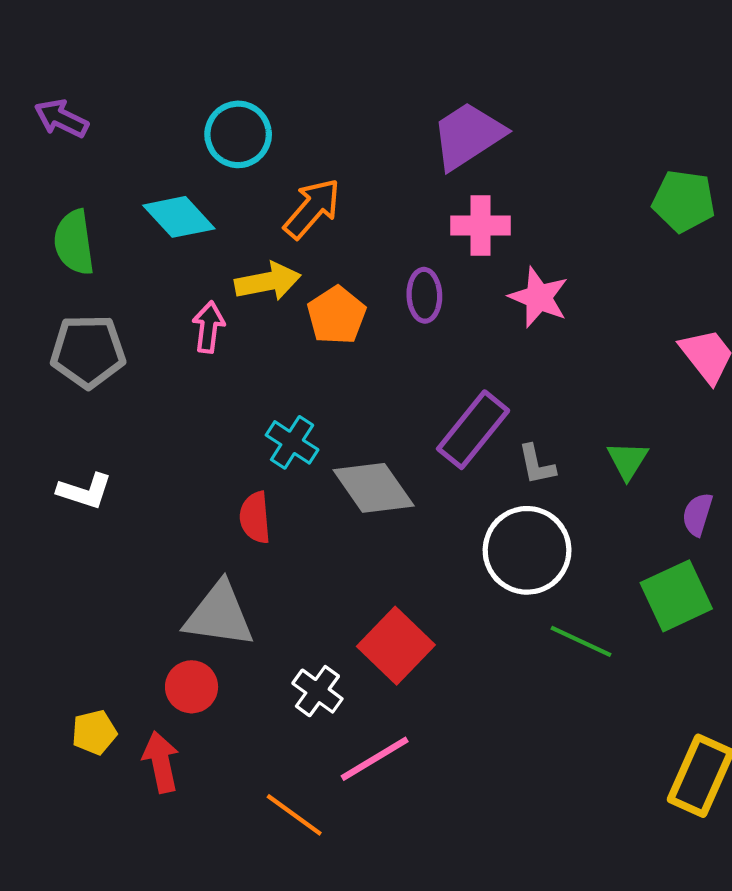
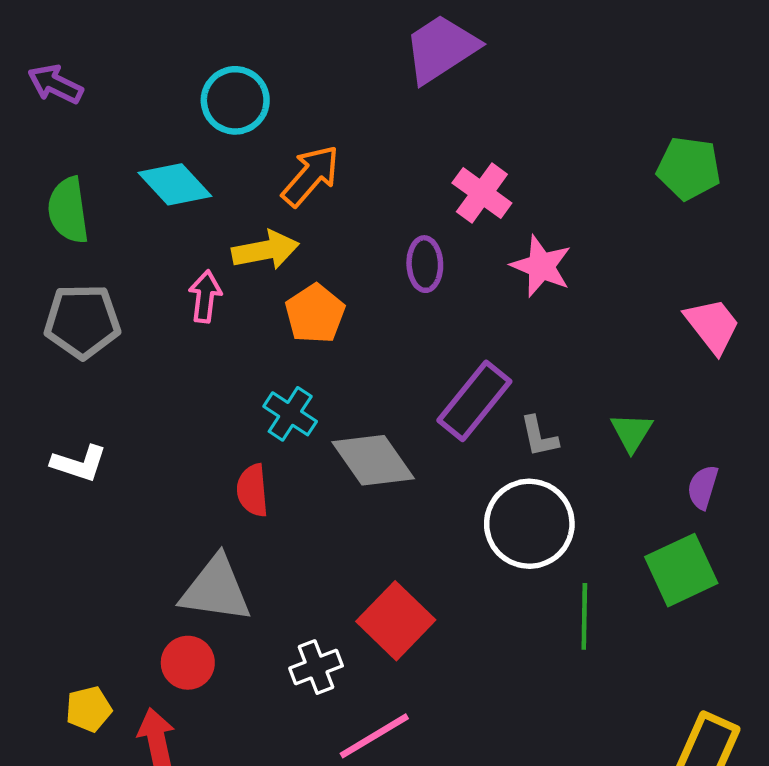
purple trapezoid: (468, 135) -> (441, 49), moved
pink cross: (480, 225) -> (482, 193), turned 36
orange pentagon: (337, 315) -> (315, 314), moved
green line: (581, 641) -> (584, 616), turned 66
white cross: (317, 691) -> (316, 667), turned 33

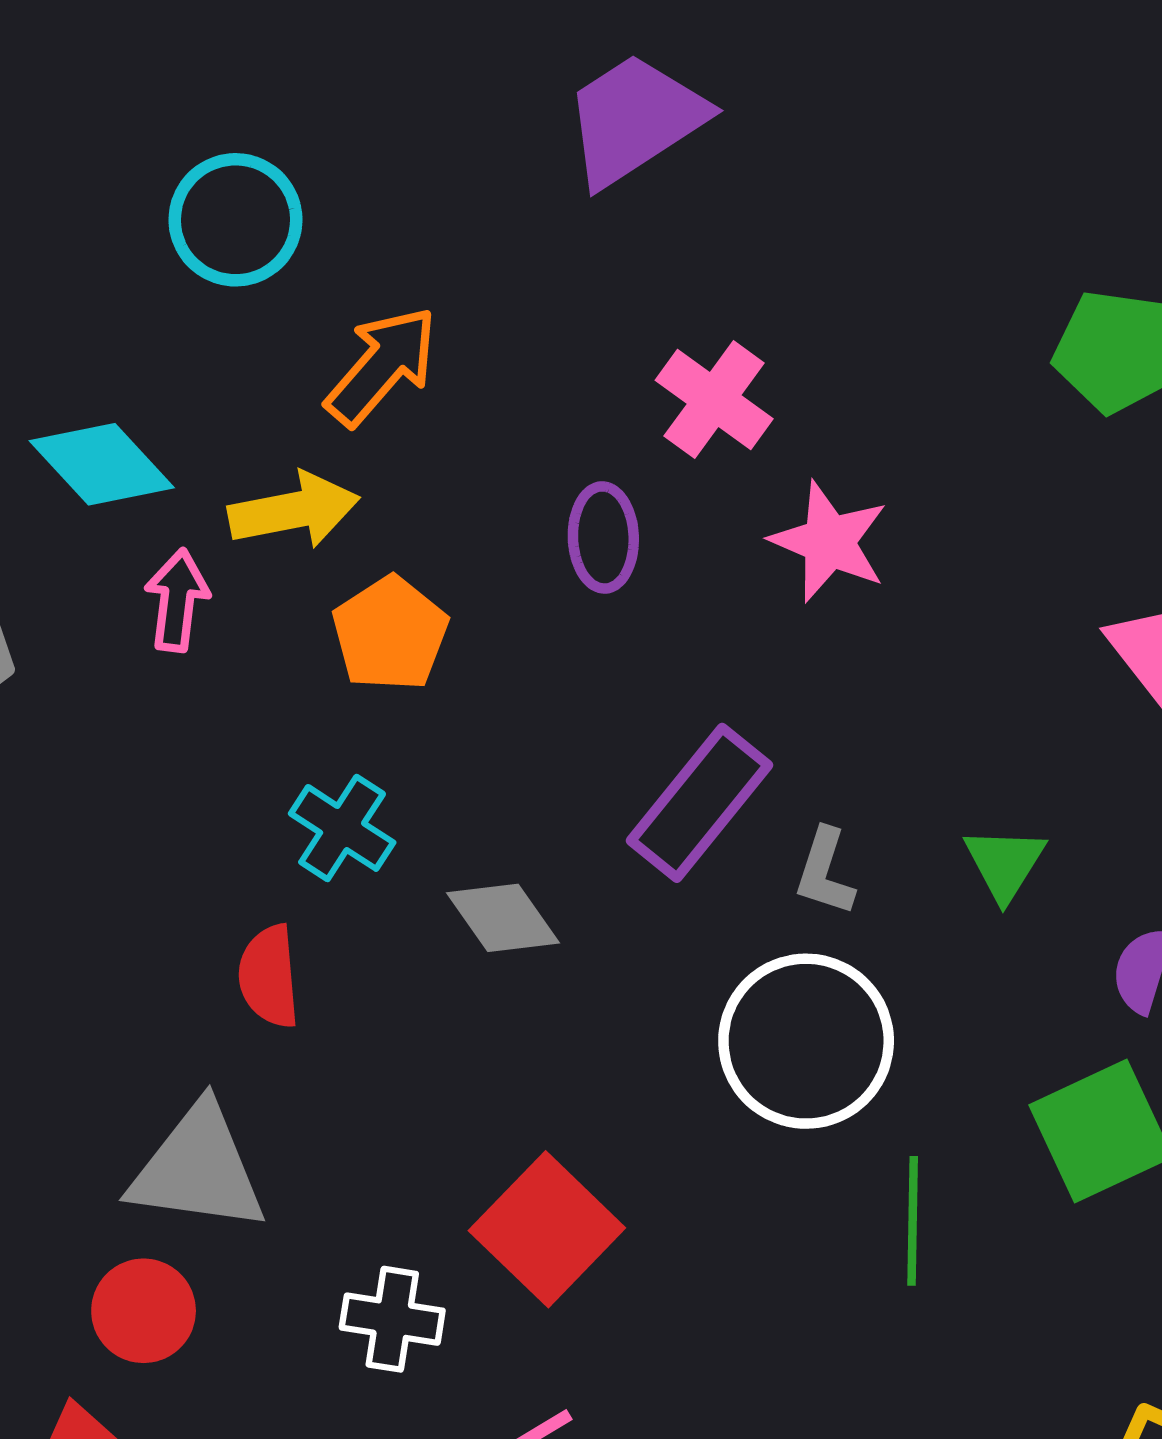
cyan diamond: (175, 184) -> (102, 464), moved
gray L-shape: (539, 436) -> (825, 872), turned 30
gray diamond: (373, 460) -> (503, 918), size x0.7
white cross: (316, 667) -> (392, 1319), turned 30

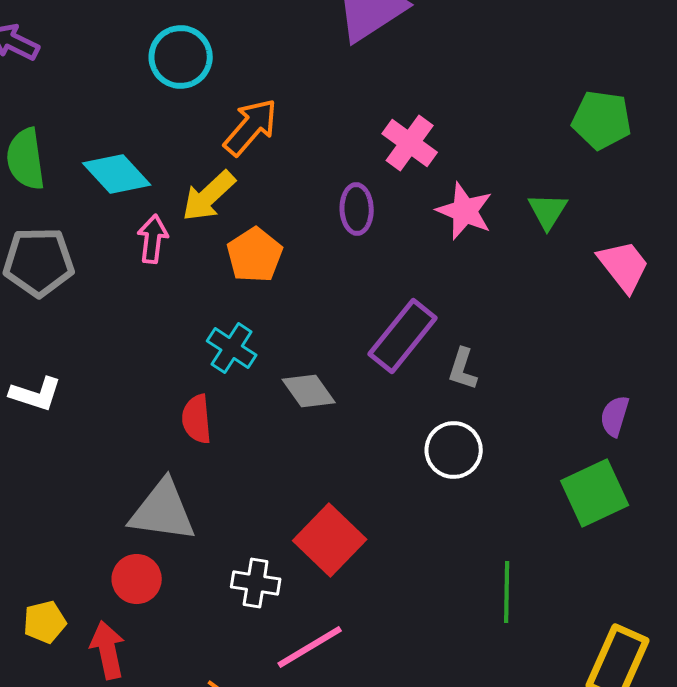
yellow arrow: (294, 510) -> (209, 196), turned 148
green triangle: (1005, 864) -> (548, 211), moved
white circle: (806, 1041) -> (454, 450), size x0.7
green line: (913, 1221) -> (507, 592), moved

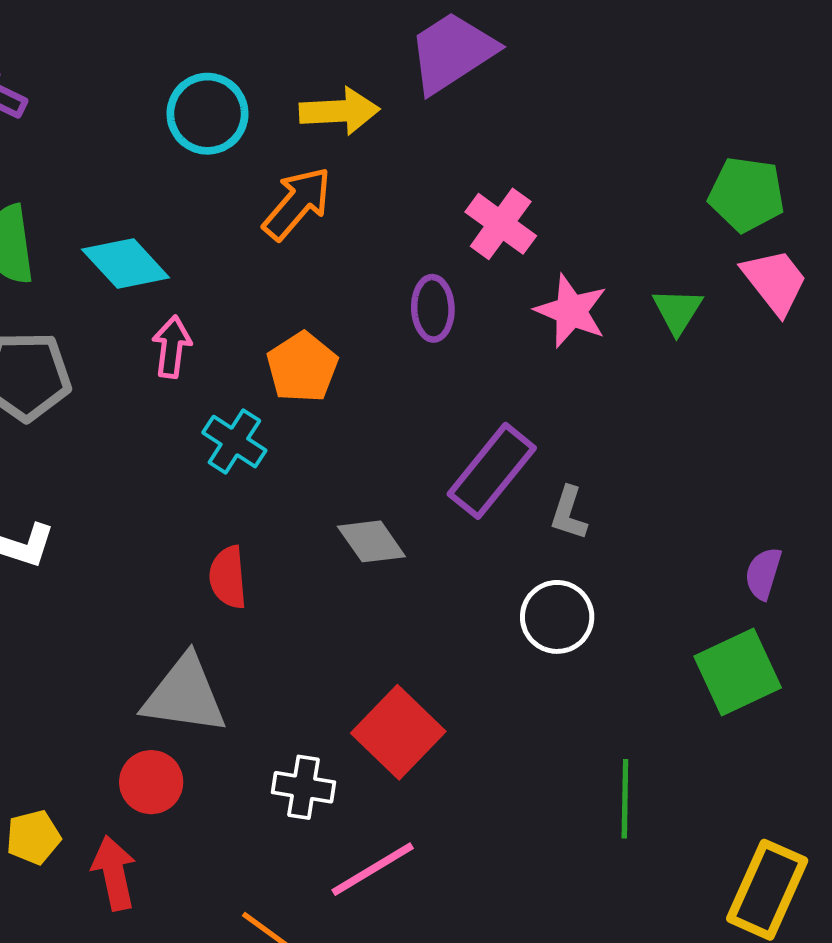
yellow arrow: (209, 196) -> (339, 111), moved, turned -140
pink trapezoid: (624, 266) -> (775, 281), moved
cyan cross: (232, 348) -> (234, 442), moved

